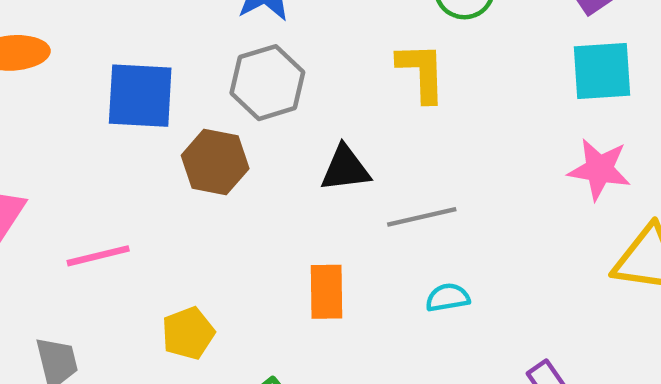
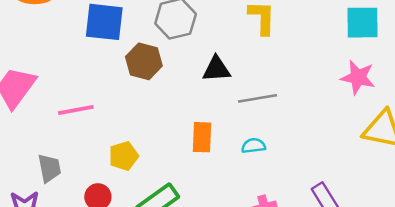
cyan semicircle: (448, 298) -> (254, 146), moved

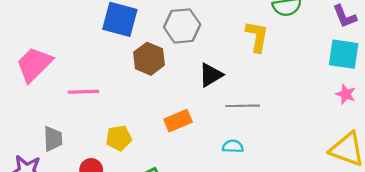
black triangle: (216, 69) -> (211, 75), turned -36
pink star: (358, 77) -> (346, 94), moved, size x0.7
orange rectangle: (202, 137) -> (178, 121), moved, turned 56

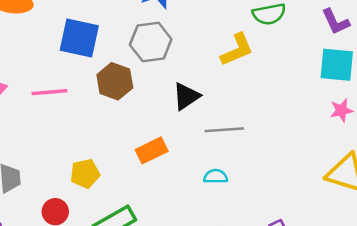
yellow L-shape: (257, 36) -> (237, 50), turned 60
pink line: (84, 92) -> (50, 92), moved
pink star: (346, 94) -> (341, 110), turned -30

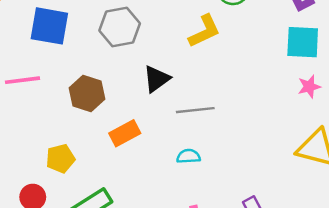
brown hexagon: (115, 81) -> (87, 93), moved

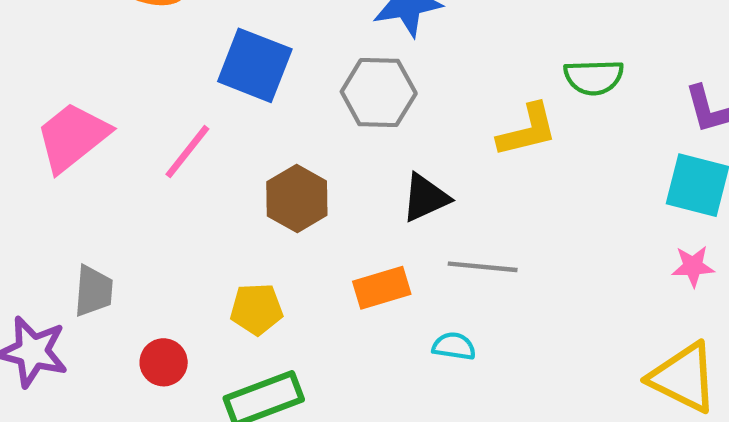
pink line: (22, 80) -> (187, 152), turned -56
orange rectangle: (125, 133) -> (382, 288), moved
yellow pentagon: (60, 159) -> (256, 309), moved

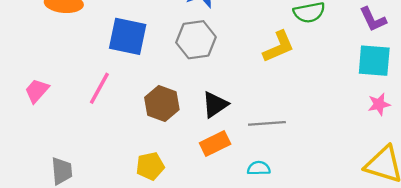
pink trapezoid: (72, 137) -> (37, 91), size x0.6
black triangle: (425, 198) -> (215, 105), moved

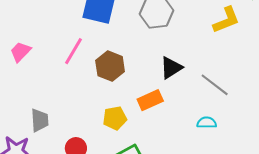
brown hexagon: (162, 103) -> (110, 66), moved
gray line: (267, 123) -> (215, 85), turned 40
orange rectangle: (215, 144) -> (150, 100), moved

